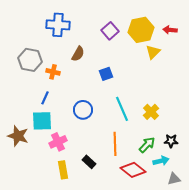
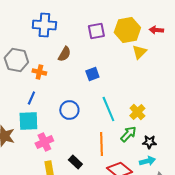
purple square: (110, 31) -> (96, 31), turned 30
black star: (171, 141) -> (149, 142), moved
green arrow: (147, 145) -> (128, 134), moved

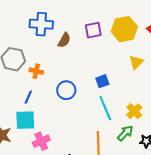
yellow triangle: (139, 52) -> (136, 62), moved
brown semicircle: (64, 54) -> (64, 40), moved
blue square: (92, 74) -> (102, 81), moved
blue circle: (69, 110) -> (66, 90), moved

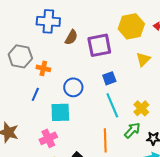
purple square: (93, 30) -> (99, 45), moved, size x1.4
cyan square: (25, 120) -> (60, 112), moved

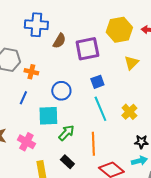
green arrow: (132, 130) -> (66, 133), moved
pink cross: (48, 138) -> (26, 142), moved, turned -36

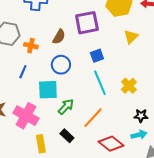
brown semicircle: (59, 41) -> (59, 37), moved
pink cross: (26, 142) -> (26, 116), size x1.4
orange line: (93, 144) -> (93, 118), turned 45

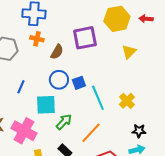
orange cross: (31, 46) -> (37, 39), moved
blue square: (97, 56) -> (79, 83), moved

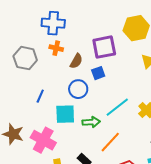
blue square: (79, 83) -> (98, 73), moved
cyan line: (98, 98) -> (117, 107), turned 75
green arrow: (64, 122) -> (91, 122), moved, turned 42

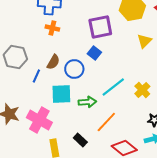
gray hexagon: (25, 58) -> (15, 57), moved
brown semicircle: (76, 61) -> (53, 62), moved
blue square: (98, 73) -> (94, 53), turned -32

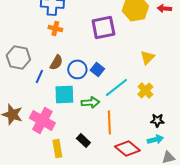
yellow triangle: (144, 41) -> (147, 57), moved
blue square: (94, 53) -> (97, 69), moved
orange line: (106, 122) -> (109, 122), turned -45

